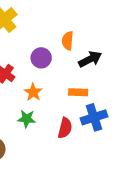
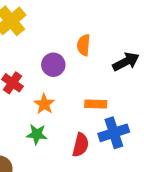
black arrow: (90, 59) -> (126, 62), moved

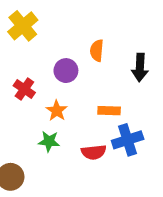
black arrow: (126, 62) -> (140, 67), turned 120
red semicircle: (81, 145) -> (94, 152), turned 70

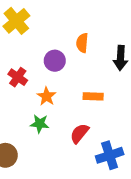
blue cross: (128, 140) -> (110, 155), moved
red semicircle: (94, 152) -> (79, 133), turned 135

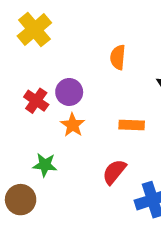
purple circle: (55, 61) -> (69, 92), moved
green star: (40, 124) -> (45, 165), moved

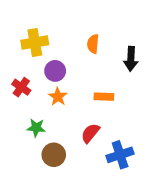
yellow cross: (34, 29) -> (35, 43), moved, turned 30
red cross: (36, 101) -> (21, 87), moved
brown circle: (21, 200) -> (54, 155), moved

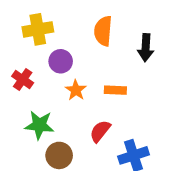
orange semicircle: (93, 44) -> (103, 31), size x1.4
orange star: (58, 97) -> (76, 90), moved
green star: (36, 128) -> (39, 125), size x1.4

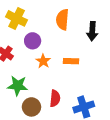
yellow cross: (38, 29) -> (17, 18), turned 36
red semicircle: (100, 131) -> (55, 98), moved, turned 147

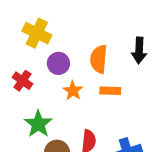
orange semicircle: (62, 20) -> (99, 59), moved
green star: (18, 86) -> (38, 124), turned 30

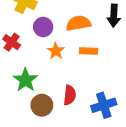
orange semicircle: (99, 59) -> (78, 23), turned 75

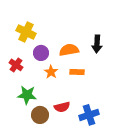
green star: (25, 80) -> (27, 95), turned -30
red semicircle: (70, 95) -> (62, 107), turned 70

